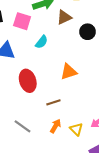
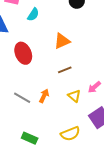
brown line: (53, 102) -> (65, 70), moved
orange arrow: (56, 126) -> (44, 96), moved

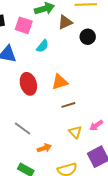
orange triangle: (62, 41) -> (60, 82), moved
orange arrow: (44, 96) -> (44, 148), moved, turned 40

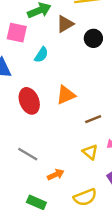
brown line: (68, 105) -> (93, 119), moved

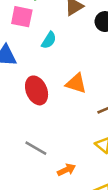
orange triangle: (66, 95) -> (76, 83), turned 42

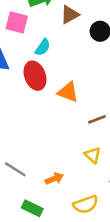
red ellipse: (37, 90) -> (35, 76), moved
gray line: (36, 148) -> (15, 169), moved

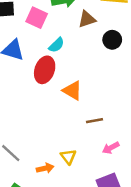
red ellipse: (35, 76) -> (45, 70), turned 30
yellow triangle: (93, 155) -> (68, 157), moved

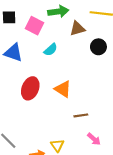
red ellipse: (45, 70) -> (30, 88), moved
pink arrow: (111, 148) -> (94, 139), turned -112

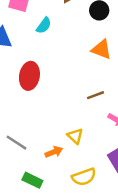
orange triangle: (63, 89) -> (101, 49), moved

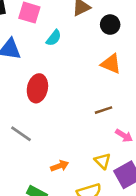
yellow triangle: (75, 136) -> (103, 161), moved
gray line: (16, 143) -> (21, 134), moved

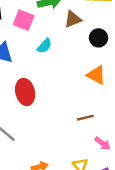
red ellipse: (37, 88) -> (25, 92), turned -30

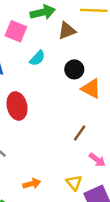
black circle: (99, 38) -> (74, 69), moved
brown line: (85, 118) -> (80, 133), turned -42

